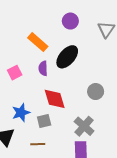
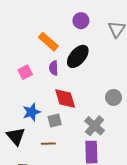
gray circle: (96, 92) -> (114, 97), moved

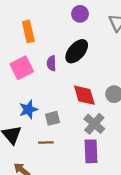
orange rectangle: (48, 42) -> (28, 31), moved, turned 36
pink square: (25, 72) -> (22, 68), size x1.5
red diamond: (65, 98) -> (84, 95), moved

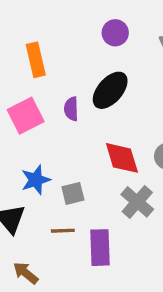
purple rectangle: (91, 151) -> (100, 248), moved

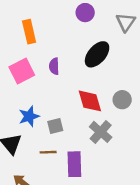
black ellipse: (110, 90) -> (97, 54), moved

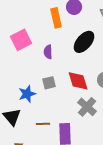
orange rectangle: (29, 32) -> (56, 18), moved
pink square: (22, 71) -> (21, 40), moved
gray square: (55, 126) -> (49, 83), moved

